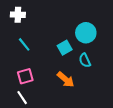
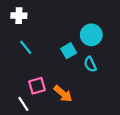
pink square: (25, 76) -> (37, 86), moved
orange arrow: (66, 79) -> (63, 94), moved

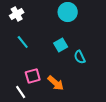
white cross: (19, 16) -> (17, 14), turned -32
cyan circle: (91, 35) -> (68, 12), moved

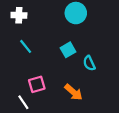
white cross: (17, 14) -> (19, 15), turned 32
orange arrow: (56, 83) -> (74, 92), moved

